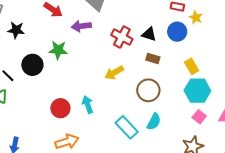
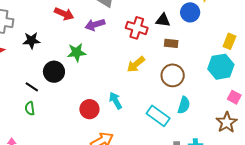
yellow rectangle: (192, 66) -> (229, 41), moved, turned 63
pink square: (199, 117) -> (234, 97), moved

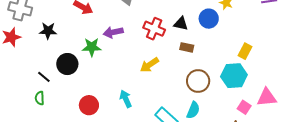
purple arrow: (95, 25) -> (113, 32), moved
brown circle: (173, 75) -> (198, 81), moved
red circle: (89, 109) -> (89, 105), moved

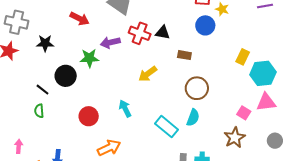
black triangle: (181, 24) -> (163, 33), moved
red cross: (154, 29) -> (140, 33), moved
cyan hexagon: (234, 76) -> (263, 73), moved

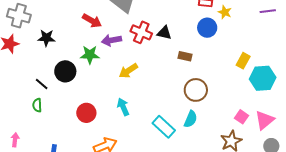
red arrow: (79, 19) -> (92, 21), moved
yellow arrow: (148, 74) -> (128, 71), moved
pink triangle: (266, 102) -> (265, 120), moved, turned -35

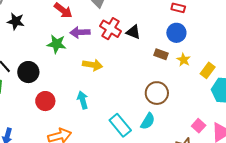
yellow star: (225, 12) -> (184, 60), moved
brown rectangle: (185, 56) -> (161, 54), moved
black circle: (65, 71) -> (28, 72), moved
yellow arrow: (128, 71) -> (92, 65), turned -144

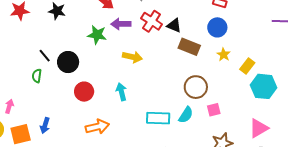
brown rectangle: (161, 54) -> (189, 47), moved, size x1.5
cyan rectangle: (120, 125) -> (158, 118), turned -50
pink square: (199, 126) -> (214, 110), moved, turned 32

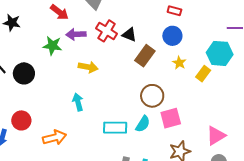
brown rectangle: (189, 47) -> (145, 56), turned -75
cyan hexagon: (264, 86) -> (220, 53), moved
red circle: (84, 92) -> (21, 120), moved
pink square: (214, 110) -> (171, 118), size x1.5

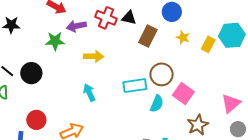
cyan hexagon: (220, 53) -> (232, 35), moved
pink square: (171, 118) -> (183, 93), turned -30
cyan rectangle: (115, 128) -> (135, 86), moved

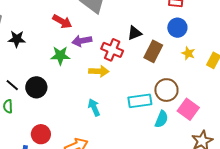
red cross: (106, 18) -> (112, 50), moved
black triangle: (129, 18) -> (135, 33), turned -35

